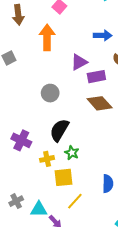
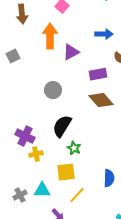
purple triangle: (79, 62) -> (71, 52), moved
yellow cross: (47, 159) -> (36, 154), moved
cyan triangle: (39, 209) -> (42, 190), moved

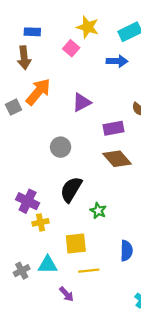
blue arrow: (104, 34) -> (117, 61), moved
orange arrow: (50, 36) -> (38, 92), moved, turned 40
green star: (74, 148) -> (98, 211), moved
yellow line: (77, 195) -> (89, 271), turned 42

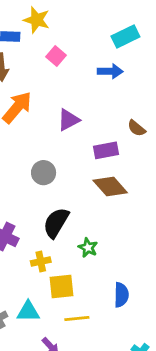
yellow star: (88, 27) -> (37, 20), moved
yellow cross: (41, 222) -> (41, 262), moved

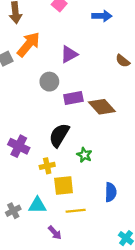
purple rectangle: (106, 150) -> (73, 98), moved
gray circle: (44, 173) -> (49, 82), moved

